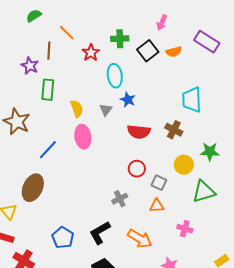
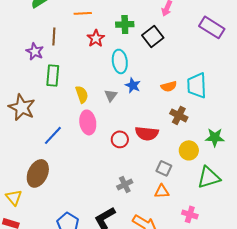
orange line: (67, 33) -> (83, 13), moved, turned -48
orange semicircle: (174, 52) -> (169, 86), moved
red semicircle: (139, 132) -> (147, 133), moved
red circle: (137, 169) -> (120, 139), moved

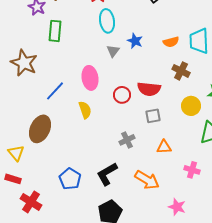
cyan ellipse: (120, 61) -> (107, 21), moved
yellow semicircle: (82, 94) -> (85, 110), moved
gray square: (164, 168) -> (153, 116), moved, turned -35

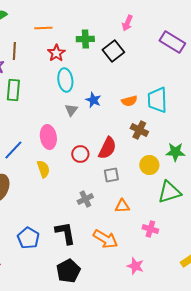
red semicircle: (149, 89) -> (107, 148), turned -70
black L-shape: (107, 174) -> (65, 233), turned 110

